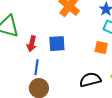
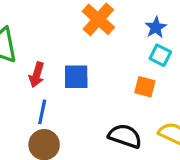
black semicircle: (90, 80) -> (125, 136), turned 30

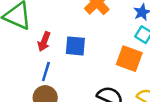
orange square: (145, 87) -> (129, 59), size x1.5

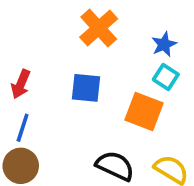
blue square: (75, 46) -> (86, 88), moved

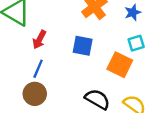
blue star: (164, 44) -> (133, 12), moved
cyan square: (166, 77) -> (136, 43), turned 35

